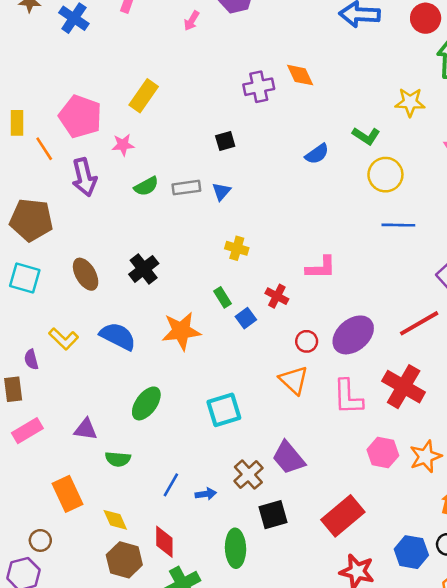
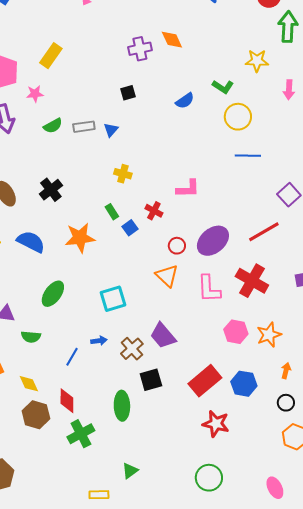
black square: (225, 141) -> (128, 93), moved
blue arrow: (206, 494) -> (99, 341), moved
blue hexagon: (411, 552) -> (244, 384), moved

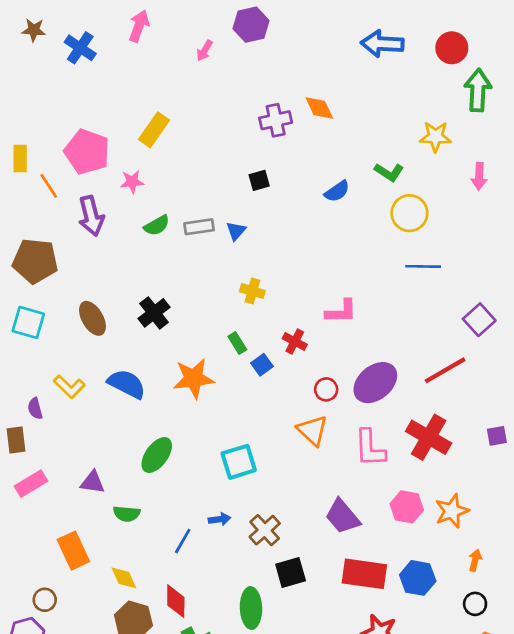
purple trapezoid: (163, 336) -> (343, 516), moved
red rectangle: (205, 381) -> (364, 574), turned 48

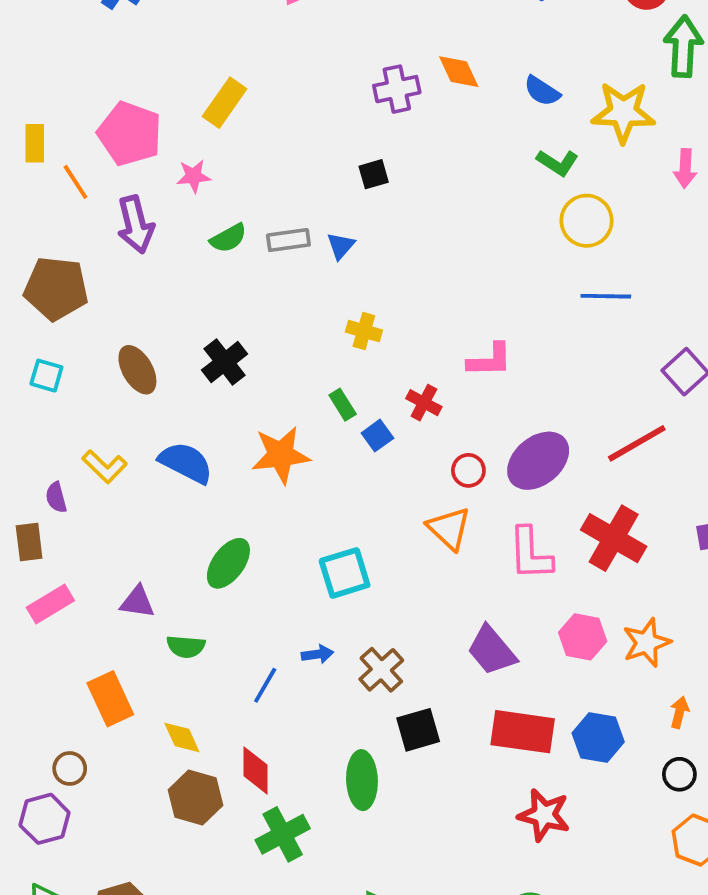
yellow star: (435, 137) -> (623, 112), size x1.4
blue semicircle: (337, 191) -> (542, 91), moved, turned 68
cyan square: (28, 322) -> (46, 376), size x0.7

